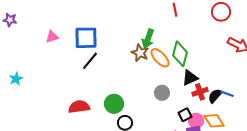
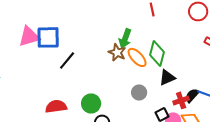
pink triangle: (52, 37) -> (29, 36), size x1.6
blue square: (86, 38) -> (48, 37), moved
red cross: (200, 92) -> (181, 100), moved

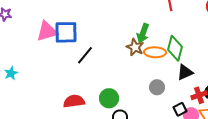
orange ellipse: (137, 57) -> (155, 52), turned -45

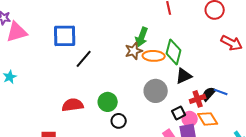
pink triangle: (47, 31) -> (17, 32), moved
brown star: (135, 47) -> (134, 51), turned 30
gray circle: (157, 87) -> (156, 91), size x1.5

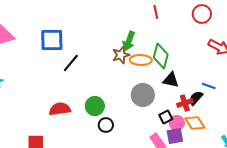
black triangle: (184, 76) -> (171, 80), turned 36
blue line: (221, 92) -> (209, 86), moved

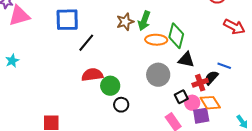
brown star: (121, 55) -> (125, 22), moved
red semicircle: (60, 109) -> (92, 75), moved
purple square: (175, 136) -> (201, 116), moved

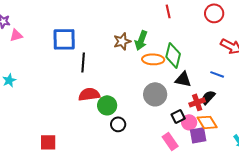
pink triangle: (19, 16) -> (16, 35), size x0.6
black line: (86, 43) -> (83, 62), turned -36
blue line: (224, 66) -> (217, 74), moved

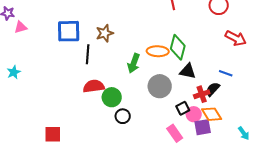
green arrow: (141, 40) -> (134, 63), moved
brown star: (122, 41) -> (105, 33), moved
blue line: (217, 74) -> (226, 73), moved

